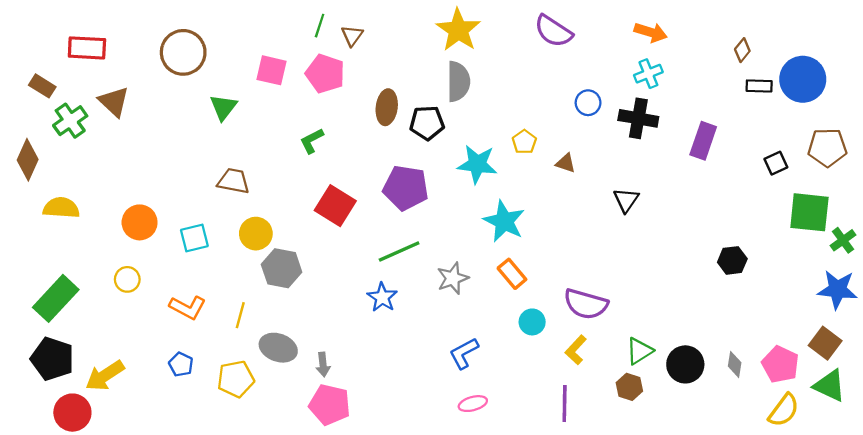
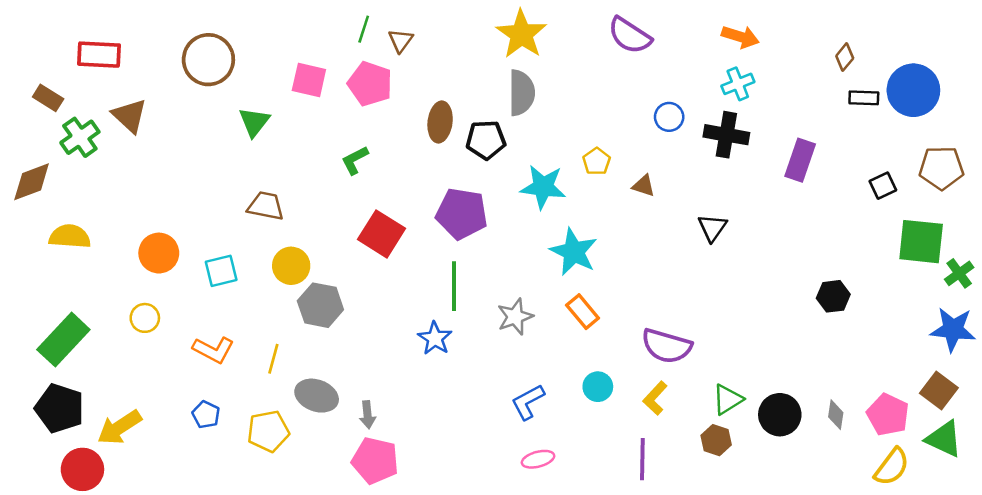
brown diamond: (28, 160) -> (32, 182), turned 45
green line: (399, 251) -> (454, 286), turned -66
cyan circle: (532, 322) -> (598, 387), moved

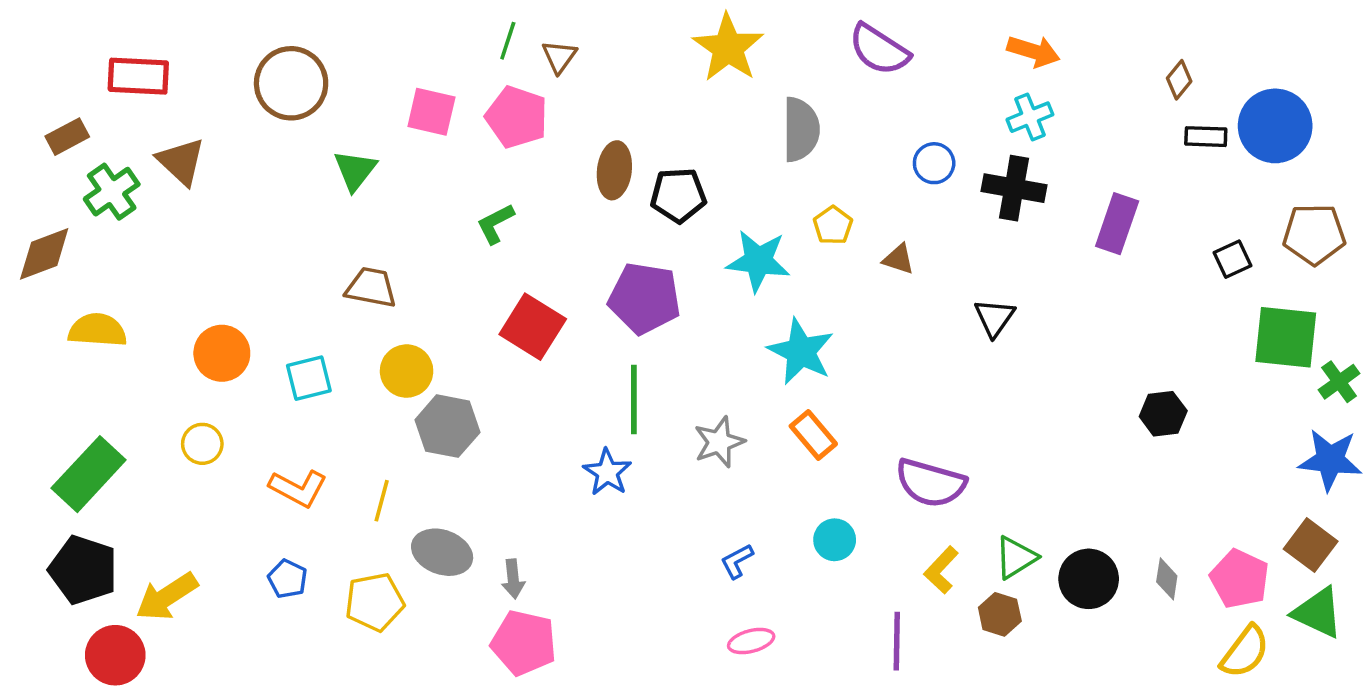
gray semicircle: (521, 93) -> (801, 129), moved
brown rectangle: (48, 98) -> (67, 137), turned -60
yellow L-shape: (655, 398) -> (941, 570), moved
blue L-shape: (528, 402) -> (737, 561), size x0.7

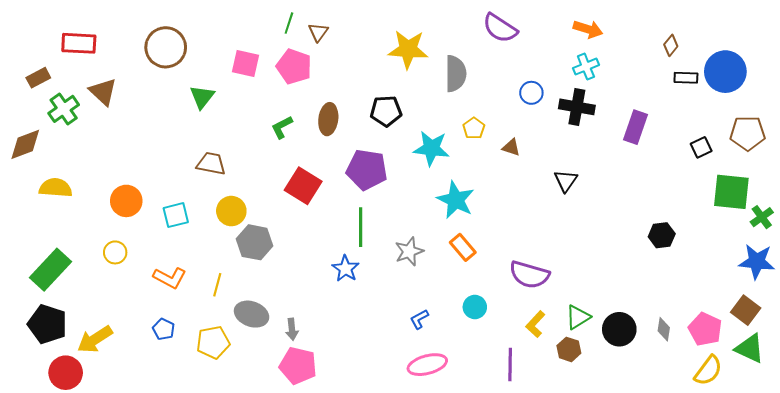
yellow star: (728, 48) -> (408, 49), moved, turned -30
brown ellipse: (614, 170) -> (328, 119), moved
pink ellipse: (751, 641) -> (427, 365), size x1.5

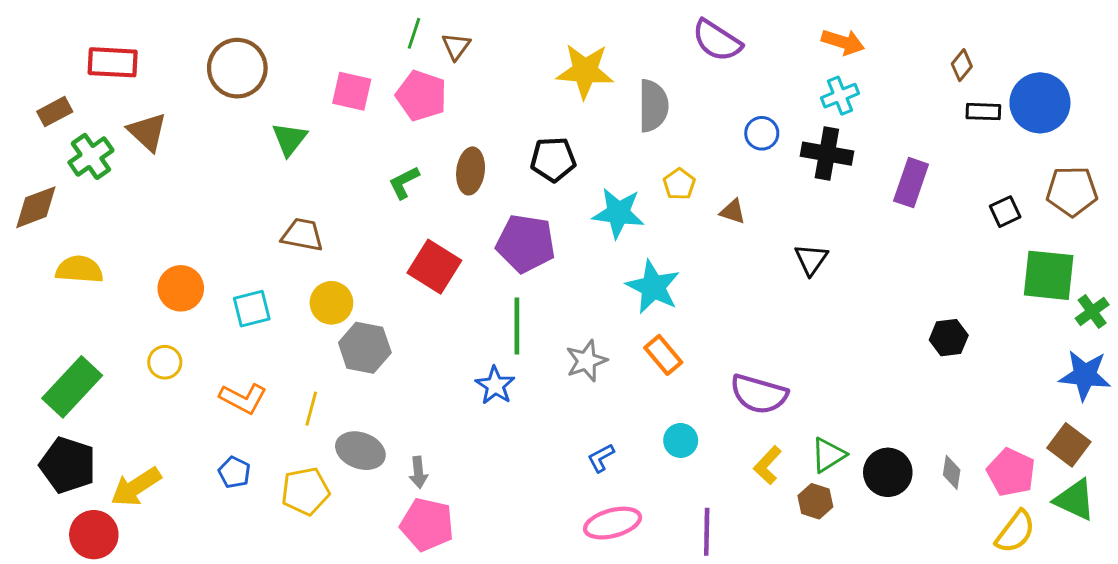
purple line: (510, 365) -> (707, 532), moved

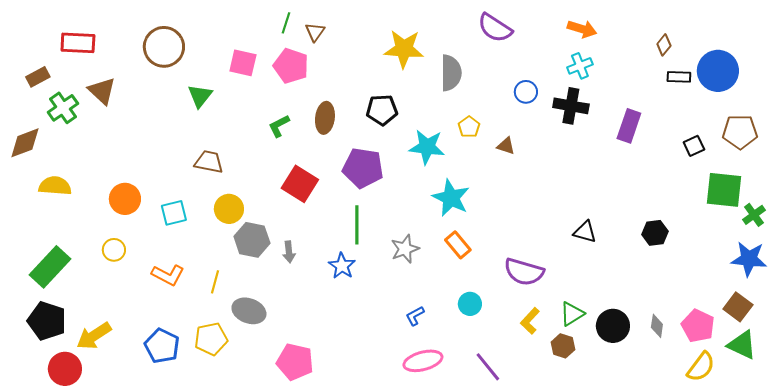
black triangle: (811, 259) -> (585, 232), moved, turned -50
blue pentagon: (234, 472) -> (162, 346), moved, size x1.6
gray arrow: (418, 472) -> (289, 252), moved
purple line: (707, 532) -> (488, 367), turned -40

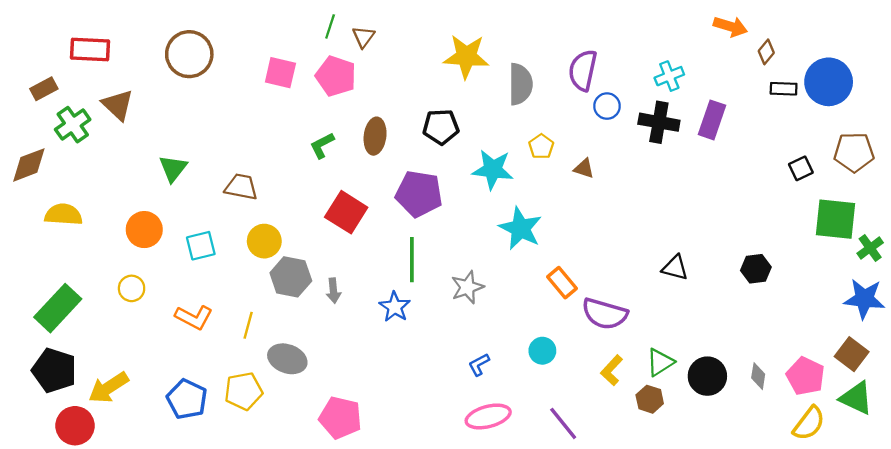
purple semicircle: (495, 28) -> (583, 70), moved, turned 69
orange arrow: (582, 29) -> (730, 26), moved
green triangle: (200, 96) -> (173, 168), moved
purple rectangle: (629, 126) -> (712, 120), moved
orange rectangle: (458, 245) -> (562, 283), moved

